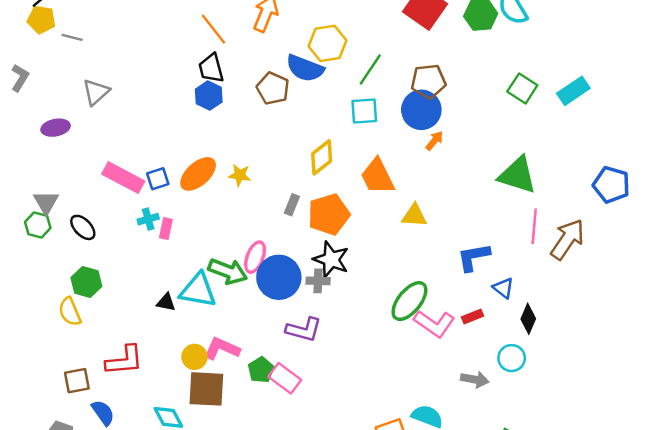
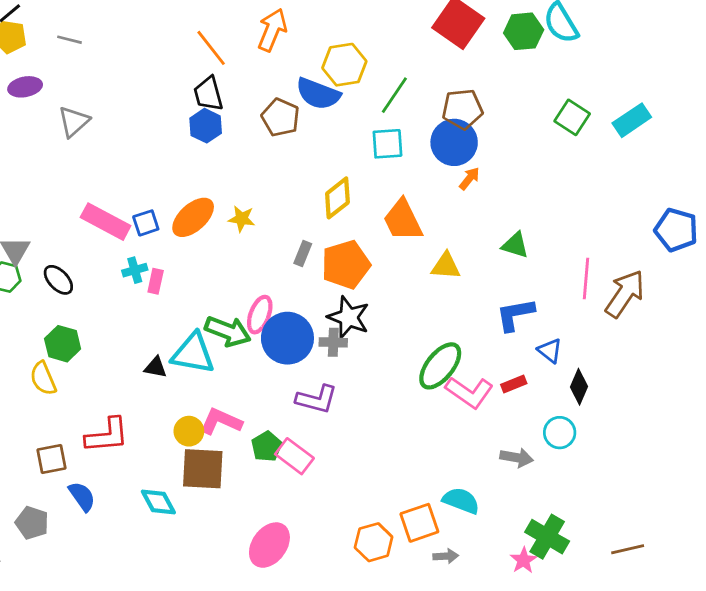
gray line: (72, 37) -> (70, 40), moved
purple ellipse: (56, 128) -> (25, 87), moved
green triangle: (518, 175) -> (515, 245), moved, size x0.6

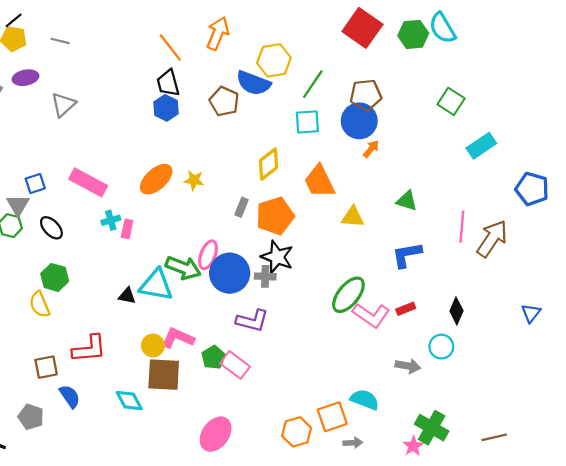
cyan rectangle: (632, 120) -> (481, 146), moved
blue square: (146, 223) -> (35, 183), moved
blue triangle: (550, 351) -> (531, 313), moved, turned 30

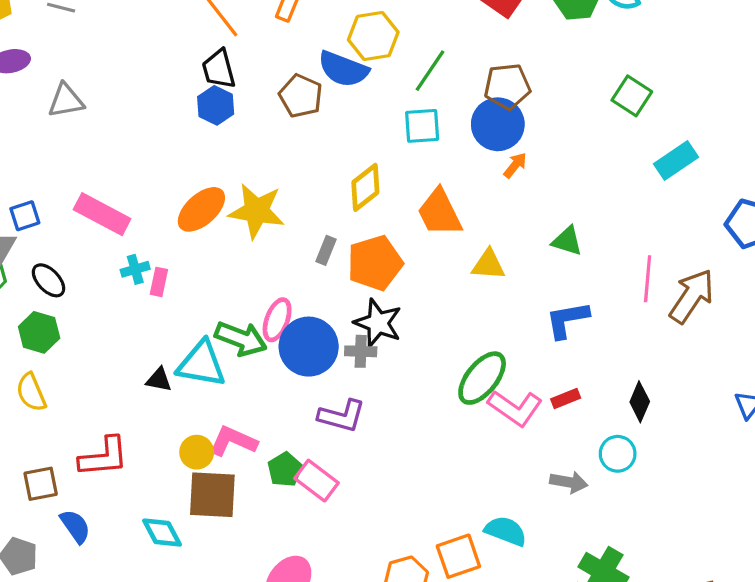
gray triangle: (63, 105) -> (66, 101), turned 32
yellow star: (194, 180) -> (257, 211), size x1.8
green hexagon: (55, 277) -> (39, 332), moved

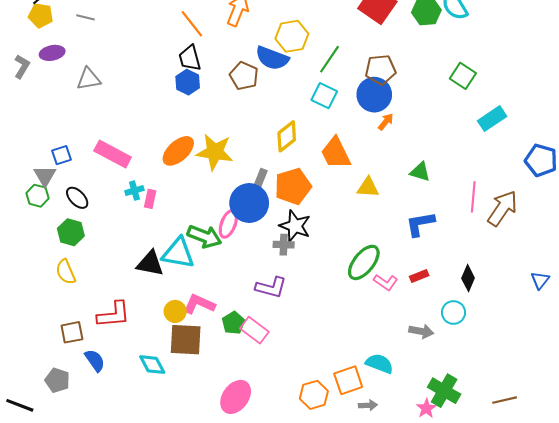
cyan square: (422, 126) -> (324, 96), turned 30
blue circle: (309, 347) -> (249, 203), moved
black triangle: (159, 380) -> (150, 263), size x1.6
pink L-shape: (515, 408) -> (386, 282), size x0.7

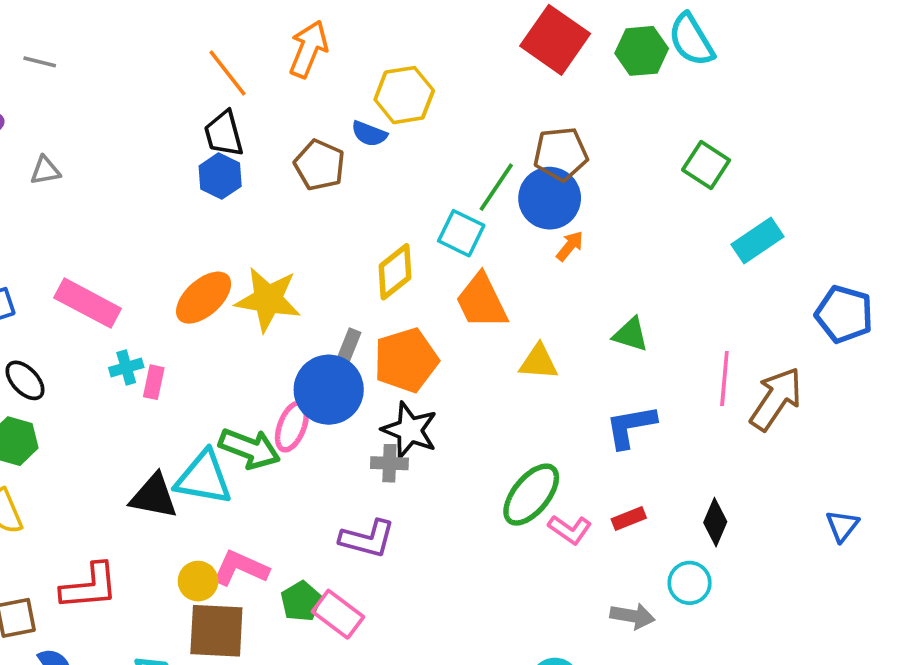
blue semicircle: (272, 58) -> (369, 134), size x0.6
green line: (329, 59) -> (496, 187), moved
gray triangle: (89, 79) -> (45, 171), size x0.7
cyan square: (324, 96) -> (461, 233), moved

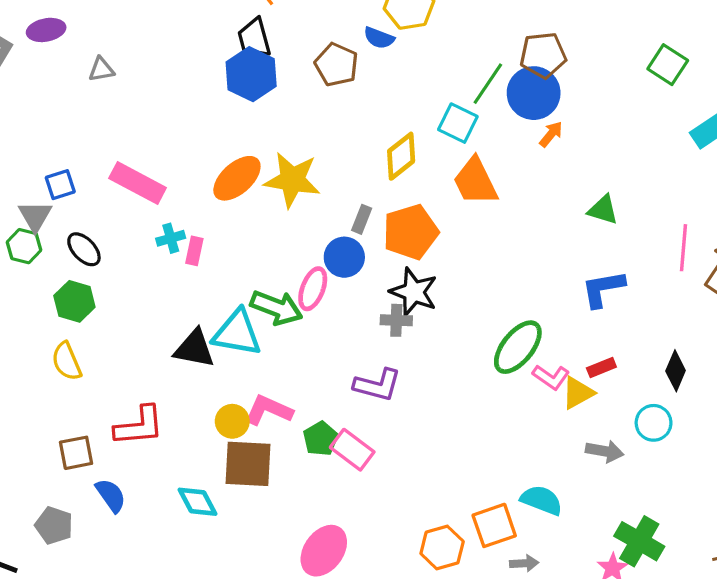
blue hexagon: (220, 176) -> (251, 74), size x1.4
yellow triangle: (539, 362) -> (578, 393), moved, turned -33
blue circle: (329, 390) -> (344, 257), size x0.7

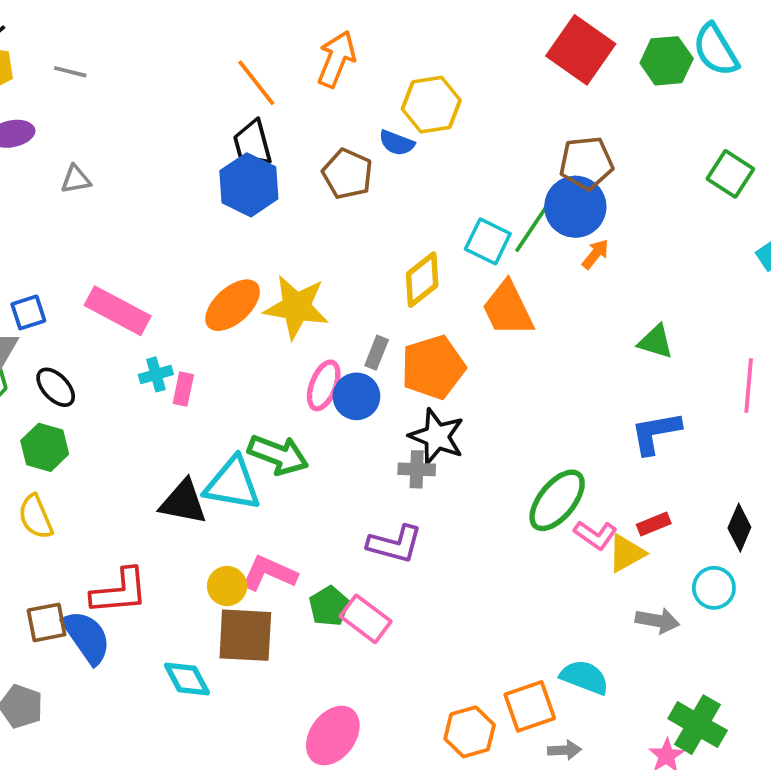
green line: (488, 84) -> (532, 229), moved
pink ellipse: (313, 289) -> (324, 385), moved
blue semicircle: (111, 495) -> (87, 637), moved, size x1.4

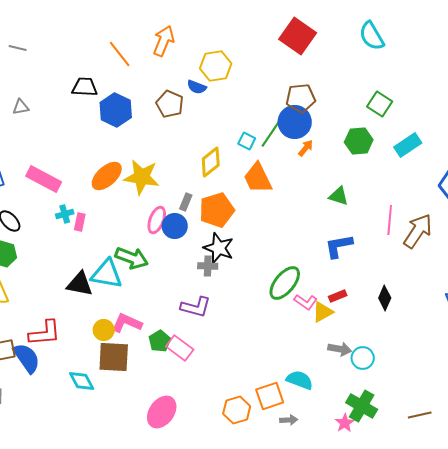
green hexagon: (667, 61) -> (359, 141), moved
black trapezoid: (253, 143) -> (85, 87), moved, turned 108
cyan square: (488, 241) -> (247, 141), size x0.7
cyan circle: (714, 588) -> (363, 358), moved

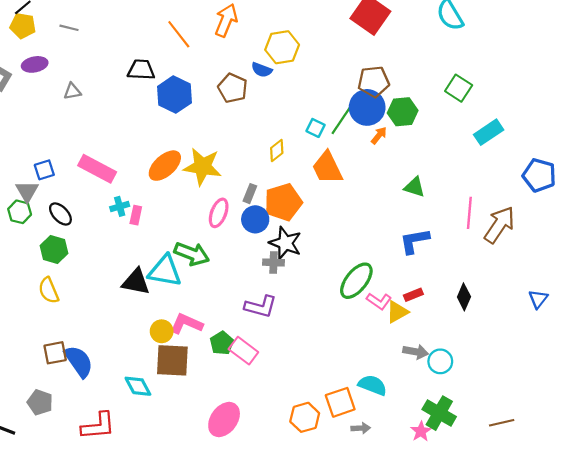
green hexagon: (359, 141) -> (403, 112), moved
yellow diamond: (211, 162) -> (277, 151), size x0.7
blue circle: (175, 226) -> (255, 219), moved
red L-shape: (45, 333) -> (98, 426), moved

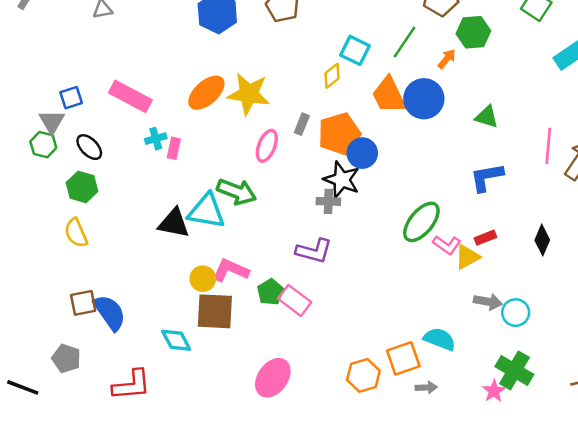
blue circle: (367, 107) -> (424, 99), moved
cyan square: (315, 128) -> (355, 50), moved, size x1.4
blue circle: (255, 219) -> (362, 153), moved

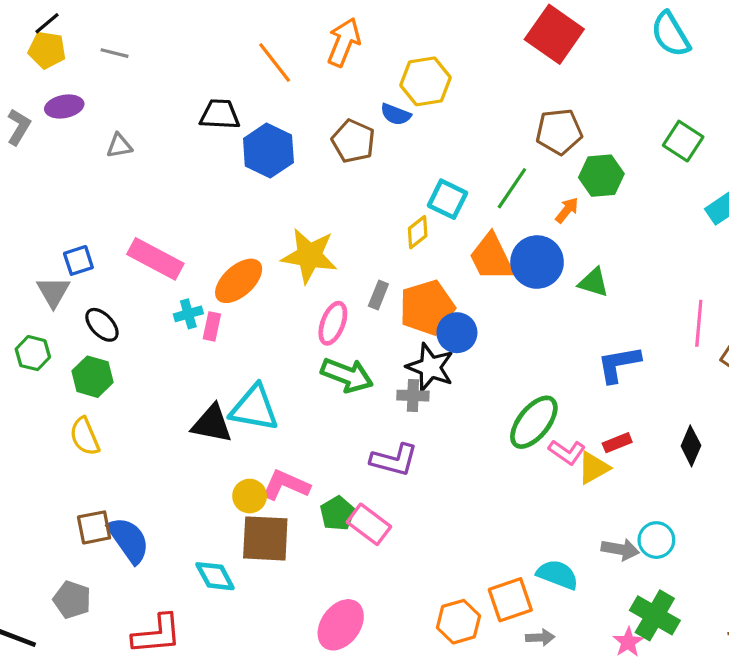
orange ellipse: (206, 93) -> (239, 281), moved
green triangle: (487, 117) -> (594, 282), moved
green hexagon: (43, 145) -> (33, 353), moved
green arrow: (237, 192) -> (347, 375), moved
gray arrow: (488, 302) -> (620, 549), moved

